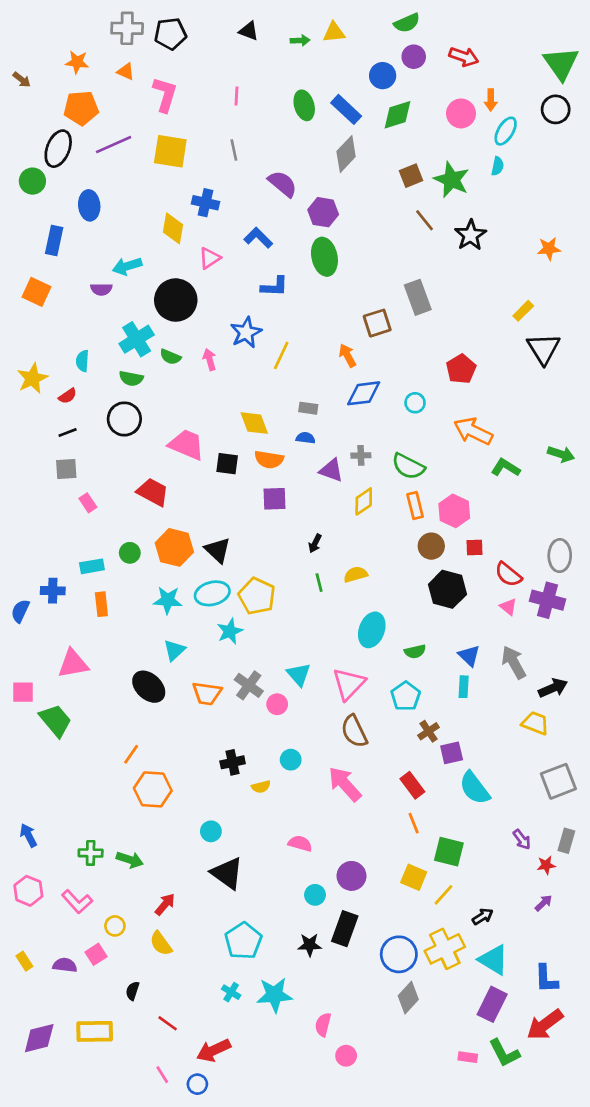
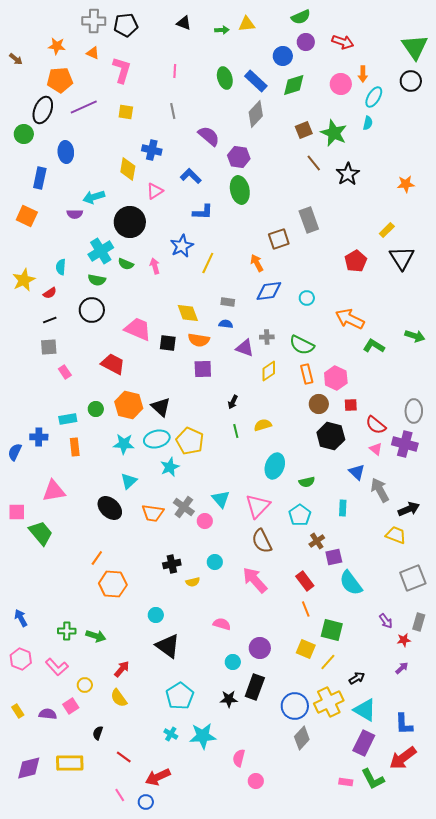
yellow square: (170, 151) -> (126, 112), size x0.6
red pentagon: (461, 369) -> (356, 261), moved
blue triangle: (469, 656) -> (357, 472), moved

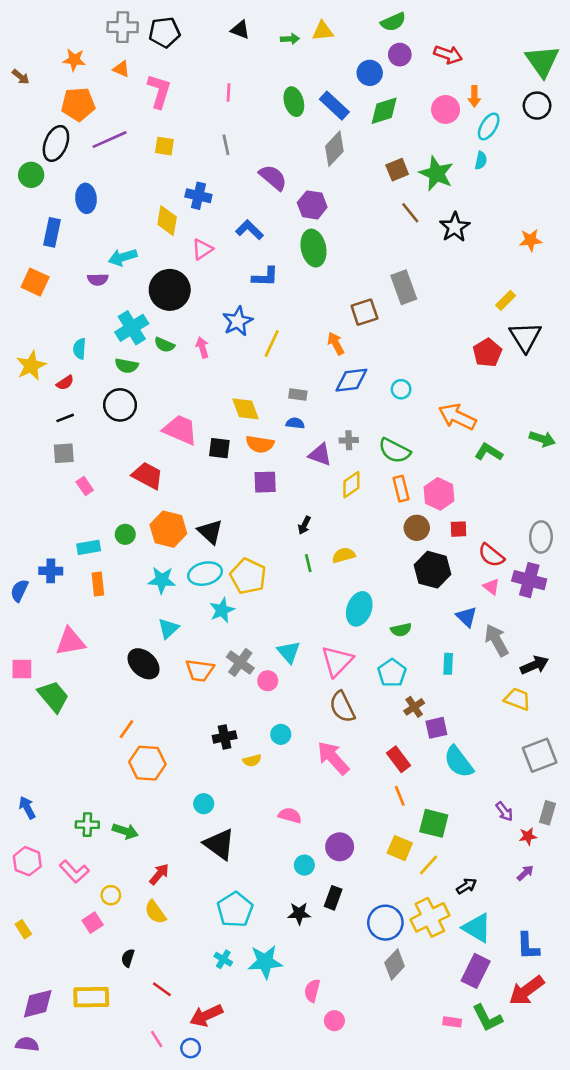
red pentagon: (356, 261) -> (487, 353), moved
black rectangle: (255, 687) -> (333, 898), size x0.7
purple semicircle: (48, 714) -> (27, 1044), moved

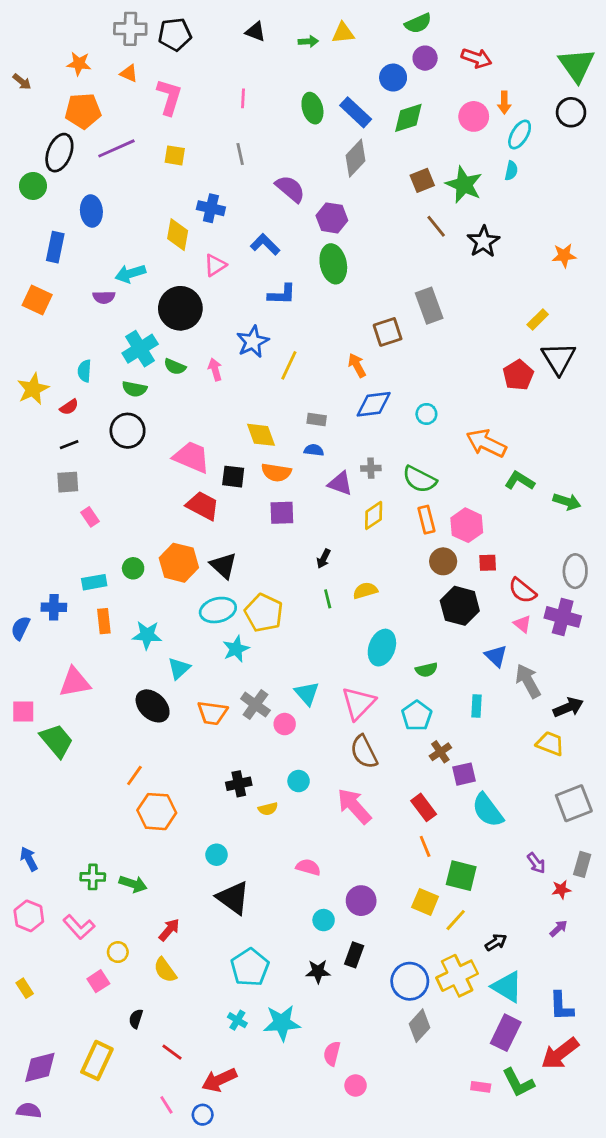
green arrow: (542, 439) -> (567, 502), moved
red trapezoid: (147, 476) -> (203, 506), moved
cyan star: (162, 580) -> (147, 635), moved
yellow rectangle: (91, 997) -> (97, 1060), turned -64

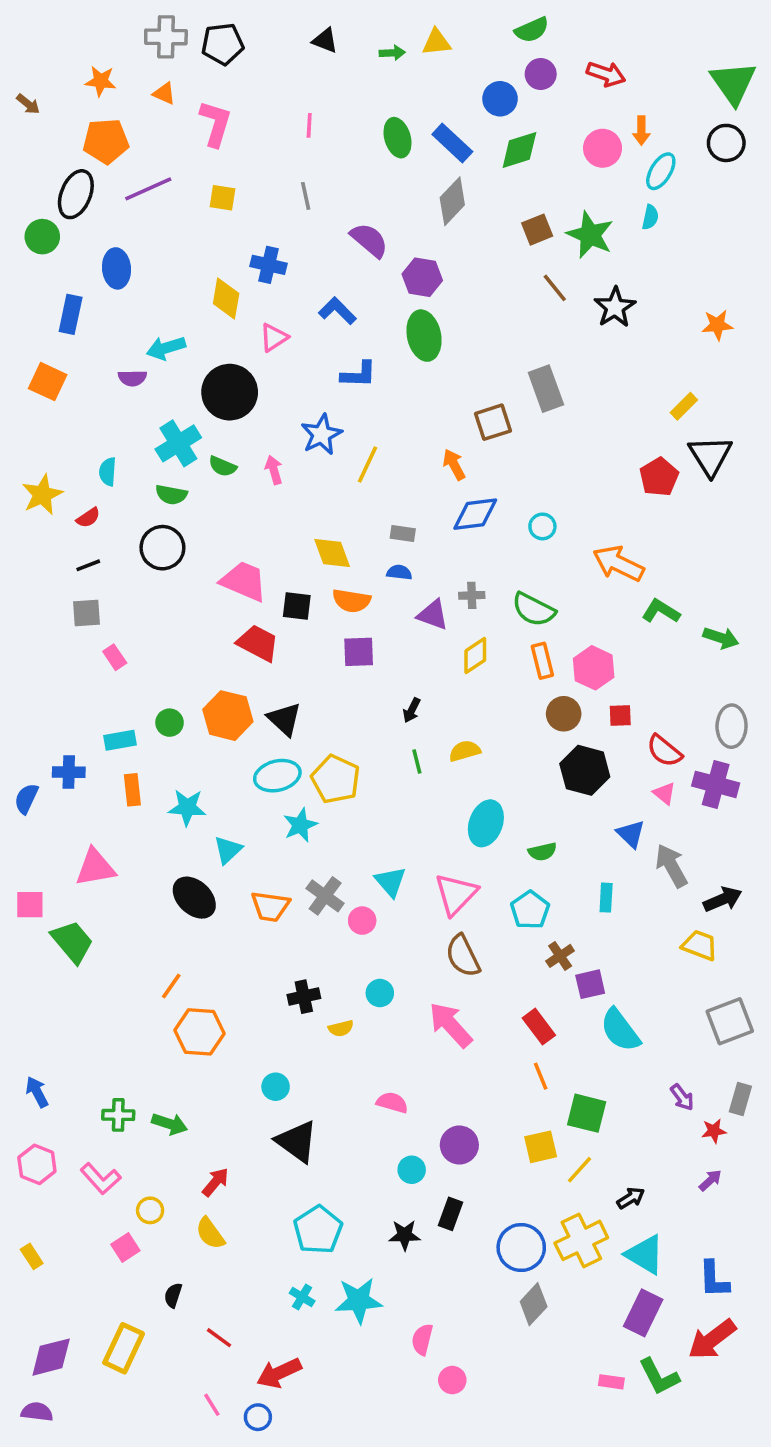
yellow square: (425, 902) -> (541, 1147), turned -36

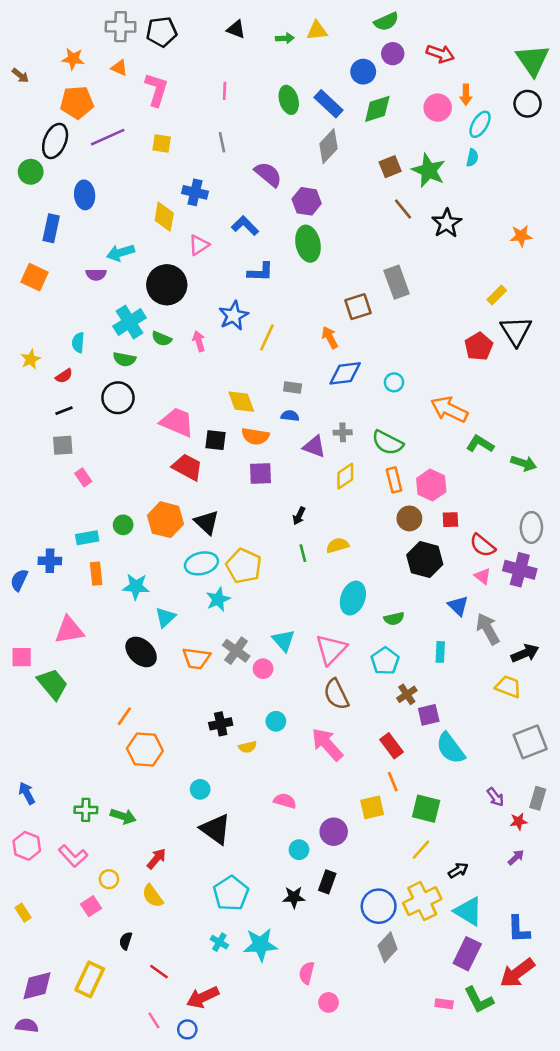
yellow star: (42, 495) -> (31, 359), size x0.7
yellow square: (541, 1147) -> (372, 807), moved

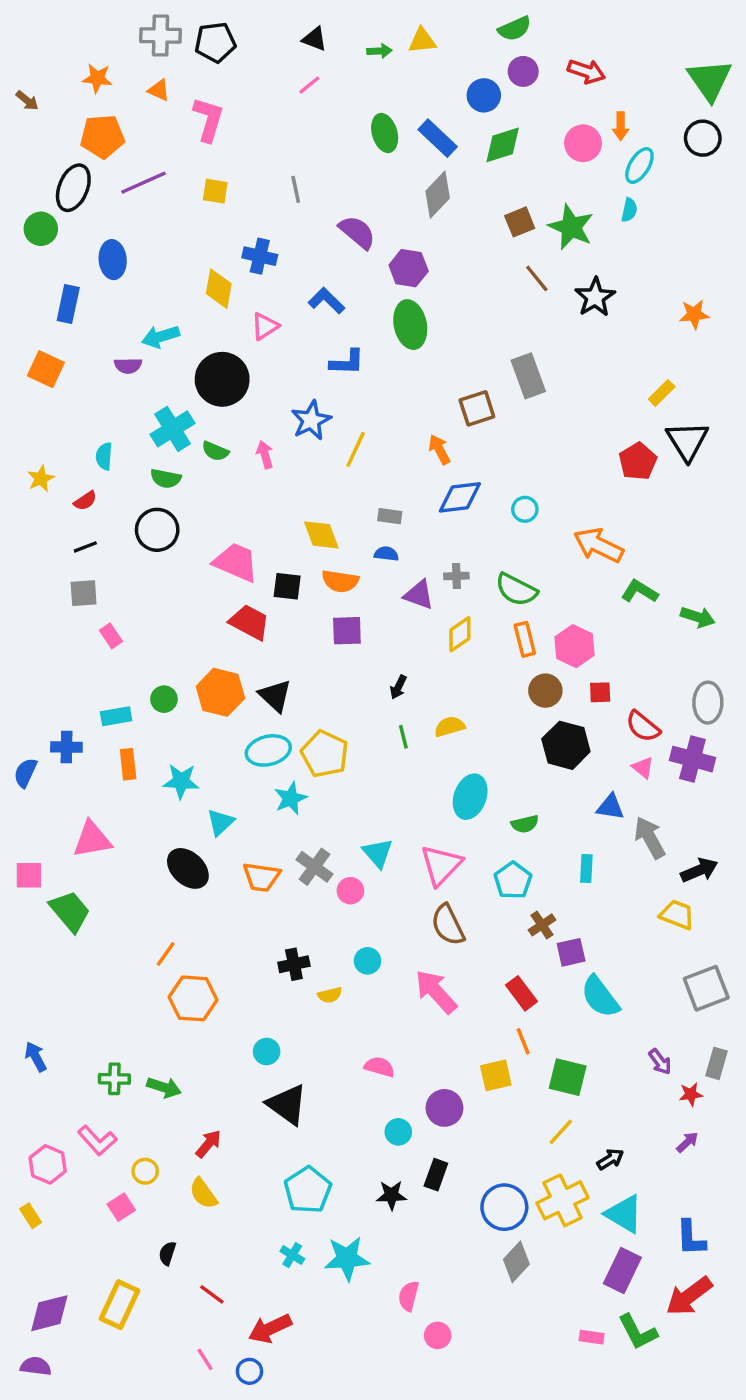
pink line: (225, 91) -> (309, 85), moved, turned 48
blue triangle: (458, 606) -> (610, 807), turned -35
pink hexagon: (27, 846) -> (48, 1164), moved

